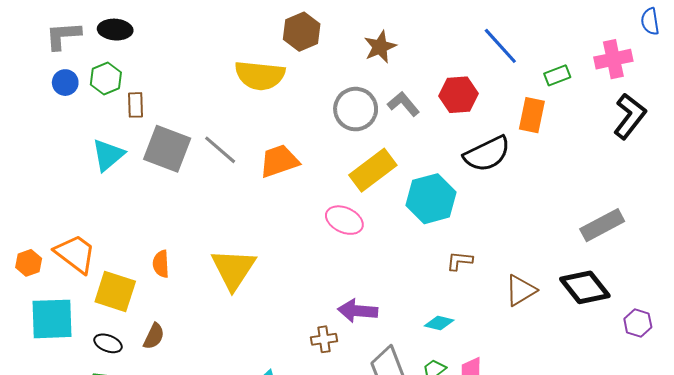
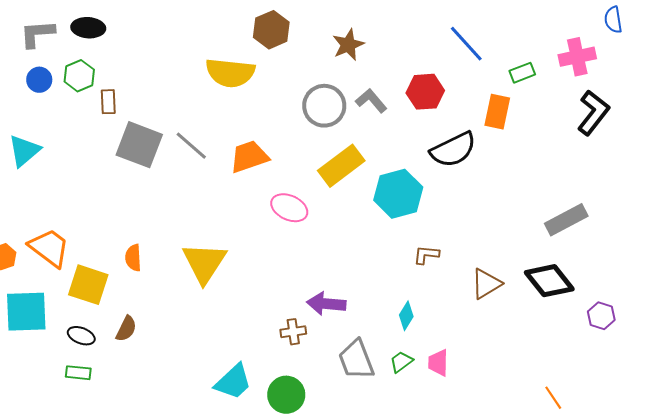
cyan triangle: (108, 155) -> (24, 151), moved
pink ellipse: (344, 220) -> (289, 208), moved
cyan diamond: (439, 323) -> (406, 316), turned -72

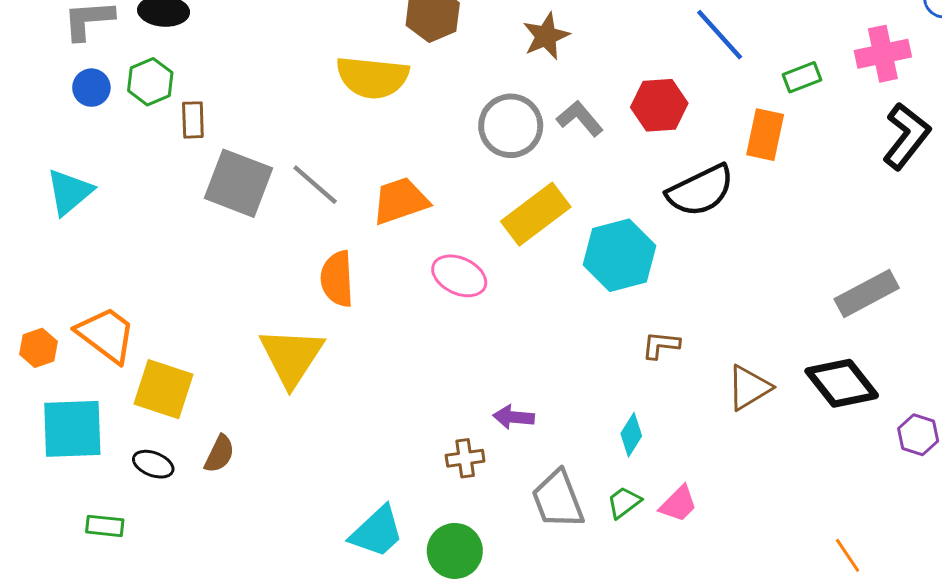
orange semicircle: (133, 258) -> (337, 279), moved, size x1.4
yellow triangle: (204, 263) -> (292, 357), moved
purple arrow: (326, 304) -> (514, 417), size x0.7
pink trapezoid: (438, 363) -> (678, 504), turned -136
green rectangle: (78, 373) -> (105, 526), moved

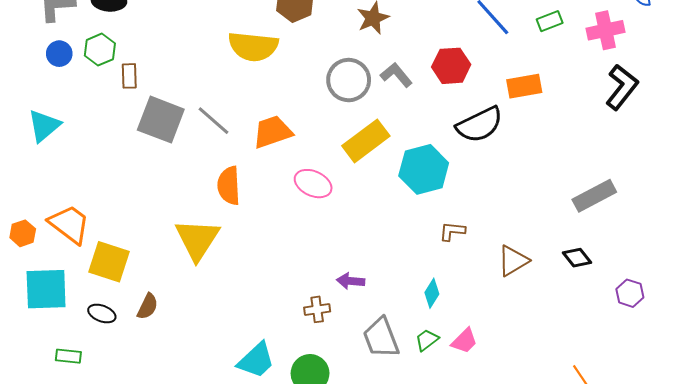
green rectangle: (802, 77) -> (550, 21), moved
orange rectangle: (765, 135) -> (524, 86), turned 68
black diamond: (842, 383) -> (577, 258), size x0.6

